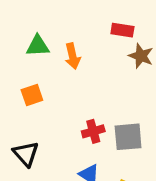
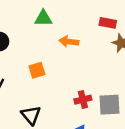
green triangle: (38, 46) -> (43, 18), moved
orange arrow: (73, 56) -> (69, 41), turned 108

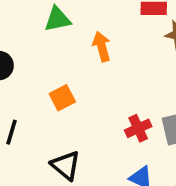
orange arrow: (69, 41) -> (102, 47), turned 78

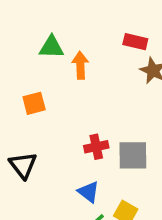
green triangle: (57, 19) -> (51, 47), moved

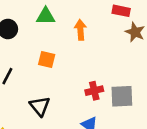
green triangle: (51, 47) -> (46, 16), moved
orange square: (34, 103) -> (47, 60), turned 30

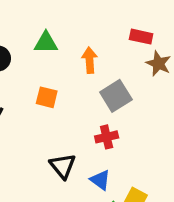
gray square: (122, 96) -> (116, 96), moved, turned -30
black triangle: (40, 106) -> (63, 166), moved

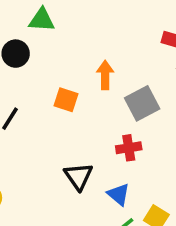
green triangle: (46, 43) -> (42, 20), moved
orange arrow: (90, 60) -> (105, 75), moved

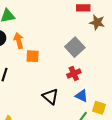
orange arrow: (105, 75) -> (19, 41), moved
blue triangle: (119, 194) -> (81, 96), moved

